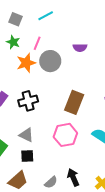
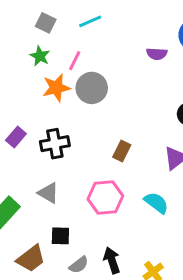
purple semicircle: (80, 48) -> (157, 54), moved
brown rectangle: (74, 102) -> (122, 151), size x0.6
black square: (27, 156) -> (60, 236), moved

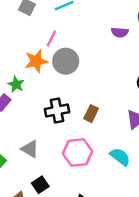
green star: (40, 56) -> (16, 84), moved
black cross: (55, 144) -> (57, 111), moved
black square: (60, 236) -> (40, 185), turned -35

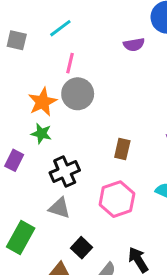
pink line: (51, 38) -> (70, 63), moved
green star: (16, 84) -> (41, 134), moved
black cross: (57, 111) -> (65, 172), moved

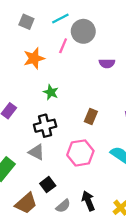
purple semicircle: (134, 45) -> (107, 63), moved
gray circle: (78, 94) -> (83, 31), moved
orange star: (43, 102) -> (34, 58), moved
green star: (41, 134) -> (51, 92), moved

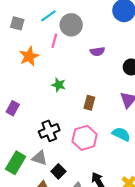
green star: (51, 92) -> (59, 85), moved
black cross: (45, 126) -> (49, 131), moved
gray triangle: (36, 152) -> (40, 158), moved

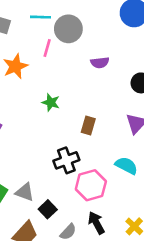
cyan line: (48, 16) -> (41, 17), turned 35
black cross: (49, 131) -> (66, 160), moved
pink hexagon: (85, 138) -> (91, 185), moved

